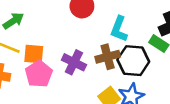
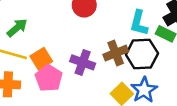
cyan L-shape: (119, 29) -> (139, 23), moved
orange square: (34, 54) -> (41, 59), turned -30

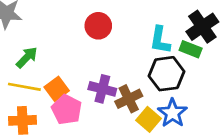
brown cross: (116, 53) -> (129, 99), moved

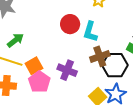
cyan L-shape: (160, 40) -> (90, 32), moved
brown cross: (129, 99) -> (100, 56), moved

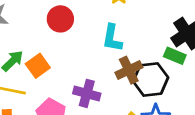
red circle: (70, 24) -> (60, 19), moved
orange square: (34, 66) -> (38, 66), moved

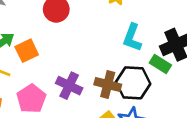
cyan L-shape: (112, 38) -> (132, 38), moved
brown cross: (129, 70) -> (108, 85), moved, turned 30

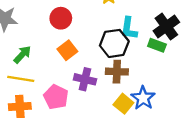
orange square: (27, 51) -> (67, 50), moved
black hexagon: (133, 83) -> (114, 43), moved

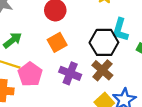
brown cross: (117, 72) -> (102, 70), turned 30
pink pentagon: (56, 97) -> (30, 74), moved

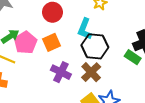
cyan L-shape: (120, 30) -> (85, 29), moved
pink pentagon: (30, 74) -> (25, 43), moved

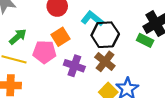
cyan L-shape: (85, 29) -> (92, 19), turned 115
pink pentagon: (25, 43) -> (44, 52), moved, turned -30

